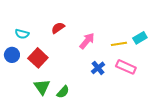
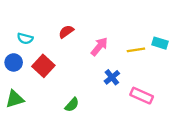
cyan rectangle: (140, 38) -> (160, 43), turned 48
pink rectangle: (126, 67) -> (142, 96), moved
green triangle: (42, 87) -> (15, 99), moved, turned 48

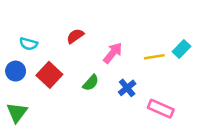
cyan rectangle: (160, 43) -> (181, 49), turned -63
green triangle: (15, 99) -> (17, 113), turned -36
green semicircle: (72, 105) -> (91, 83), moved

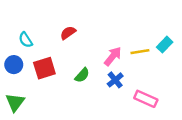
cyan semicircle: (29, 44) -> (26, 40), turned 42
pink arrow: (113, 53) -> (113, 56), moved
red square: (49, 75) -> (44, 68), turned 30

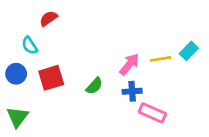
red semicircle: (68, 33) -> (48, 18), moved
blue cross: (115, 80) -> (132, 91), turned 35
pink rectangle: (146, 99) -> (152, 113), moved

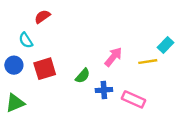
yellow line: (160, 59) -> (148, 62), moved
blue cross: (132, 91) -> (104, 90), moved
green triangle: (17, 117) -> (15, 103), turned 30

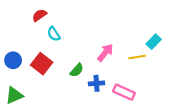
cyan semicircle: (26, 40) -> (54, 34), moved
red square: (45, 69) -> (42, 64), turned -35

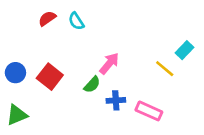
cyan semicircle: (54, 34) -> (76, 21), moved
pink arrow: (105, 53) -> (109, 63), moved
yellow line: (137, 57) -> (165, 69), turned 49

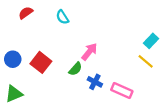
red semicircle: (47, 18) -> (26, 13), moved
yellow line: (165, 69) -> (146, 61), moved
blue cross: (116, 100) -> (95, 82), turned 32

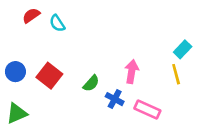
cyan semicircle: (62, 17) -> (57, 23), moved
pink arrow: (89, 52) -> (132, 72), moved, turned -30
yellow line: (146, 61) -> (176, 74), turned 35

